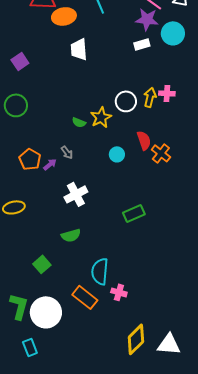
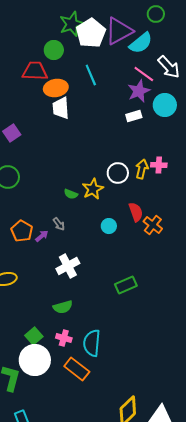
purple star: (147, 19) -> (139, 91), turned -30
white trapezoid: (79, 49) -> (61, 108), moved
pink cross: (119, 292) -> (64, 338), moved
white circle: (46, 312) -> (35, 360), moved

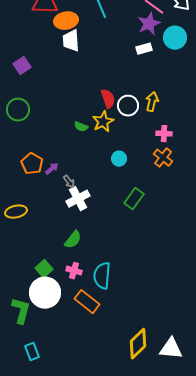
pink cross: (159, 165) -> (164, 134), moved
red semicircle: (136, 212) -> (108, 99), moved
gray arrow: (59, 224) -> (69, 182), moved
green rectangle: (126, 285) -> (134, 199), moved, turned -30
green semicircle: (63, 307) -> (73, 240), turned -36

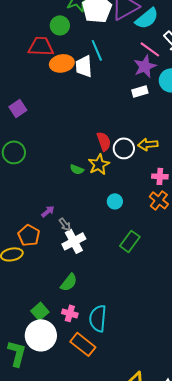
white trapezoid: (71, 41) -> (84, 66), moved
yellow arrow: (152, 102) -> (148, 144), turned -108
orange pentagon: (32, 164) -> (29, 235), moved

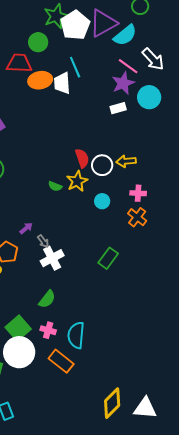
cyan circle: (115, 201) -> (102, 201), moved
green square: (40, 311) -> (18, 328), size x1.4

